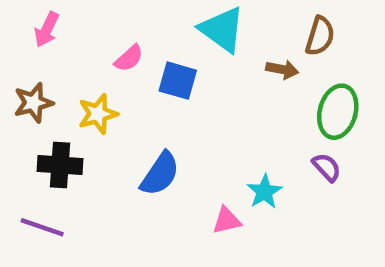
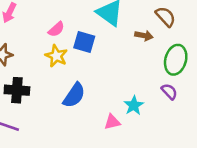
brown semicircle: (320, 36) -> (166, 17), turned -60
yellow star: (98, 114) -> (56, 56), moved, turned -30

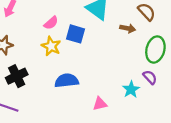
black cross: (17, 90) -> (17, 76), turned -30
blue semicircle: (74, 95) -> (67, 81), turned -130
cyan star: (134, 105) -> (131, 89), moved

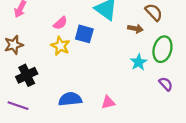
purple semicircle: (150, 77) -> (166, 84), moved
blue semicircle: (67, 81) -> (70, 99), moved
cyan star: (131, 89) -> (139, 62), moved

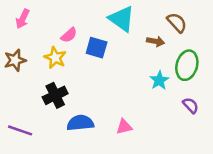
yellow star: (60, 46) -> (55, 58), moved
black cross: (27, 75) -> (55, 95), moved

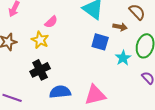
blue square: (97, 48) -> (100, 42), moved
pink triangle: (124, 127) -> (95, 95), size x1.6

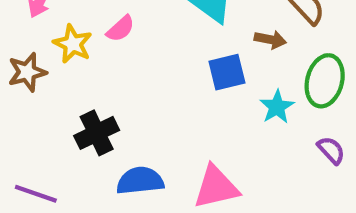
yellow star: (40, 40) -> (73, 44), moved
blue square: (100, 42) -> (227, 72), turned -30

